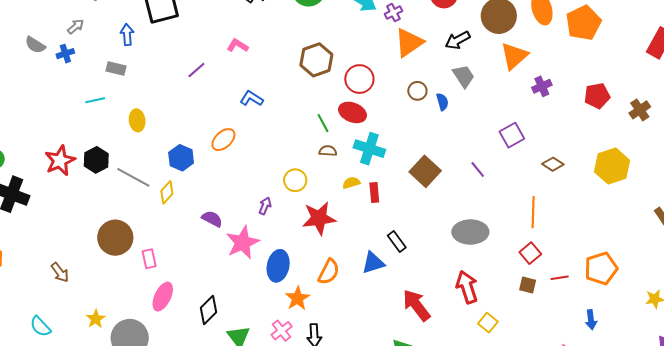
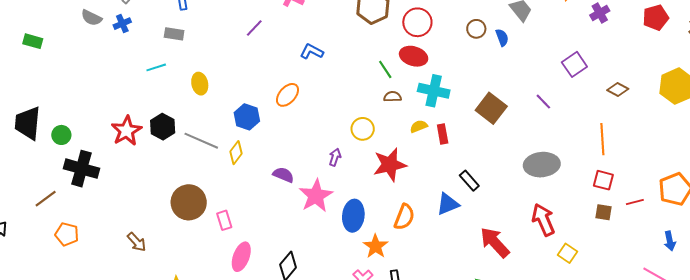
red square: (530, 253) -> (603, 180), turned -30

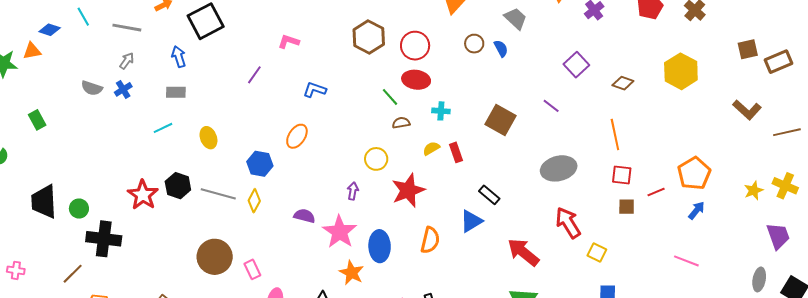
green rectangle: (33, 41) -> (37, 120), turned 54
cyan cross: (434, 91) -> (441, 111), size x0.6
blue arrow: (670, 241) -> (697, 210), moved, turned -120
orange star: (376, 246) -> (351, 273), moved

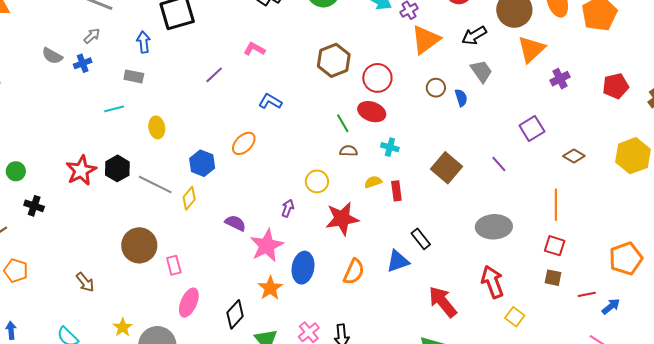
red line: (656, 192) -> (587, 294), moved
blue arrow: (697, 210) -> (611, 306), moved
black cross: (104, 239) -> (34, 206), size x0.6

